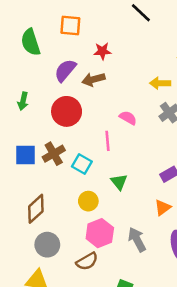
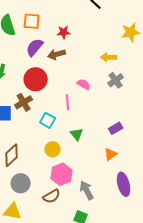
orange square: (70, 26) -> (32, 21), moved
brown cross: (54, 154) -> (24, 102), moved
gray arrow: (137, 240) -> (87, 190), moved

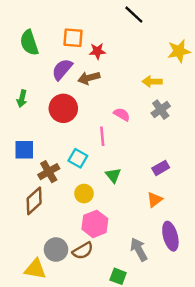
orange square: (32, 21) -> (73, 38), moved
brown cross: (24, 102) -> (49, 172), moved
gray circle: (21, 183) -> (56, 250), moved
gray arrow: (87, 190) -> (139, 250), moved

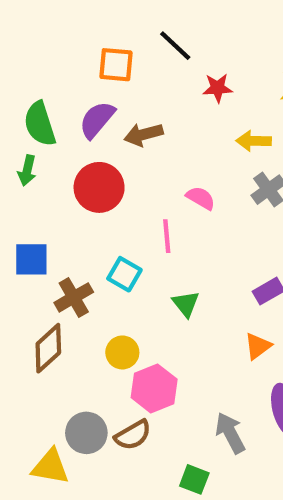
black line: (134, 15) -> (175, 46), moved
green semicircle: (29, 43) -> (40, 124), moved
red star: (97, 51) -> (218, 88), moved
yellow circle: (84, 194) -> (122, 352), moved

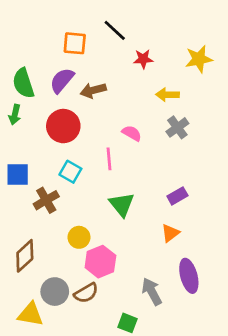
cyan square: (124, 274) -> (70, 172), moved
green triangle: (186, 304) -> (122, 204), size x1.4
brown diamond: (48, 348) -> (25, 256), moved

